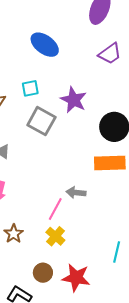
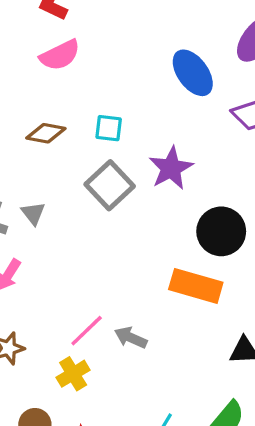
blue ellipse: (45, 45) -> (193, 73), moved
gray arrow: (76, 193) -> (131, 338), moved

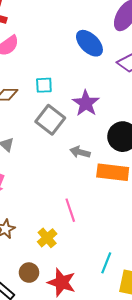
pink line: (87, 331) -> (70, 210), moved, turned -55
gray arrow: (131, 338) -> (80, 152), moved

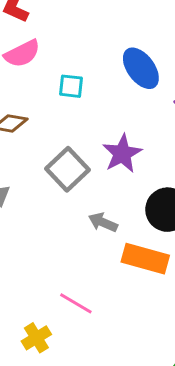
cyan square: (44, 85) -> (71, 86), moved
pink line: (70, 210) -> (76, 303), turned -50

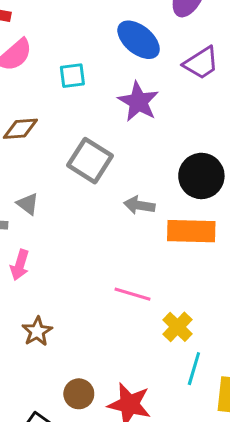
purple star: (122, 154) -> (138, 102), moved
yellow cross: (36, 338) -> (178, 327), moved

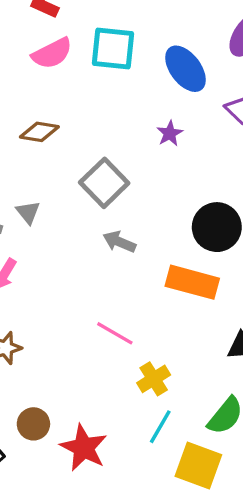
cyan square: (72, 76) -> (113, 48), moved, size x1.6
purple star: (138, 102) -> (170, 133), size x0.6
gray arrow: (139, 205) -> (119, 242), moved

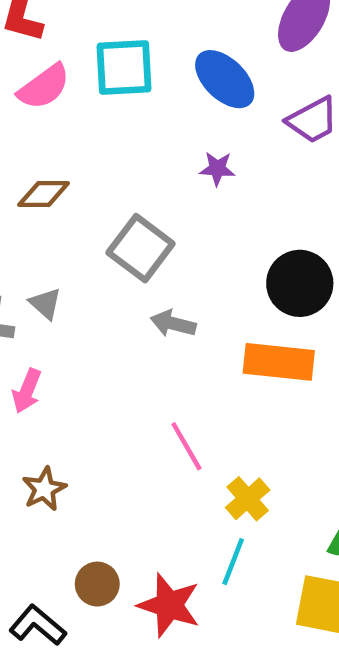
purple star: (170, 133) -> (217, 169), turned -30
pink line: (115, 333) -> (186, 446), turned 39
cyan line: (160, 427) -> (233, 562), moved

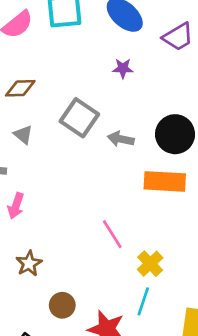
gray triangle: (45, 303) -> (23, 135), moved
gray arrow: (173, 324) -> (121, 139), moved
brown circle: (97, 584) -> (62, 305), moved

